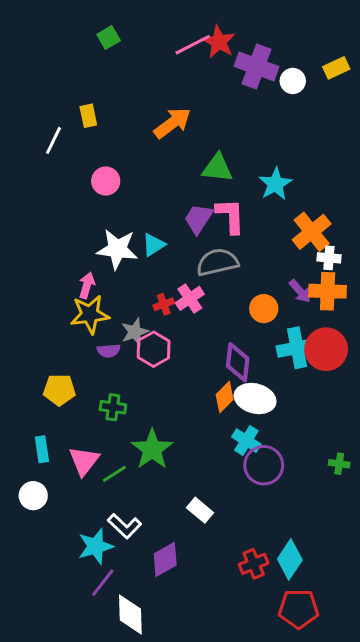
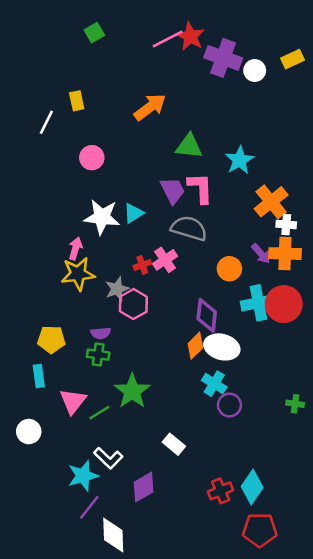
purple trapezoid: (199, 219) -> (173, 190), turned 120
gray semicircle: (217, 262) -> (189, 228), turned 30
purple semicircle: (109, 351) -> (101, 333), moved
cyan rectangle: (42, 449) -> (39, 376), moved
purple circle: (264, 465) -> (229, 405), size x0.7

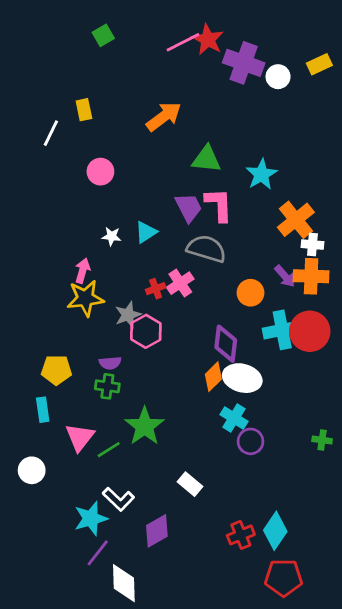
white star: (102, 217) -> (111, 236), size x0.5

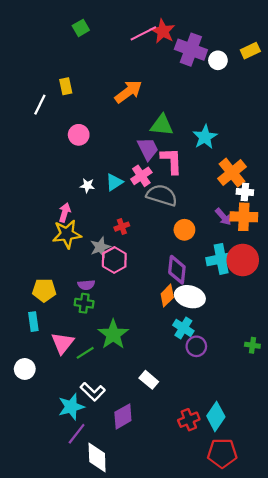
purple trapezoid: (189, 207) -> (148, 149), moved
pink cross: (180, 283) -> (141, 176), moved
orange circle: (251, 293) -> (184, 230), moved

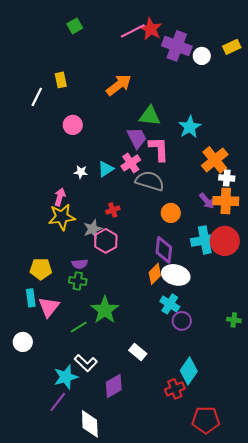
pink triangle: (63, 343) -> (49, 307), moved
cyan diamond: (216, 416) -> (189, 371), moved
purple line: (77, 434) -> (58, 402), moved

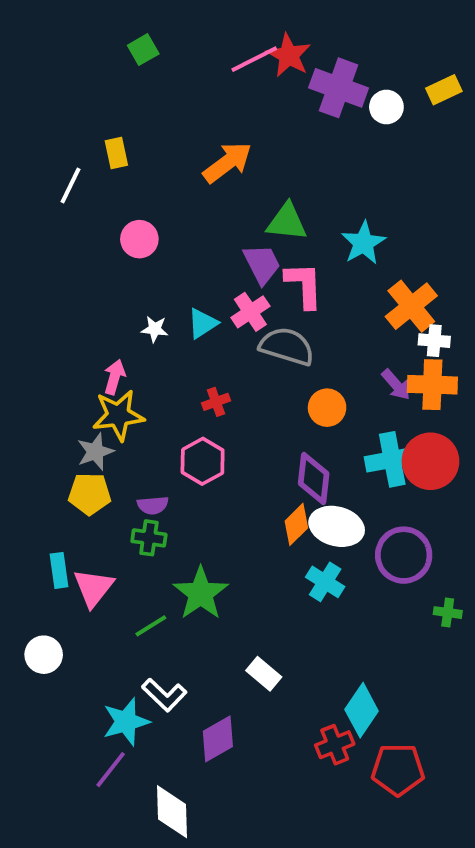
gray star: (93, 229) -> (95, 452), moved
yellow pentagon: (41, 269) -> (90, 494), moved
purple circle: (182, 321) -> (404, 555), moved, size x1.5
red pentagon: (206, 420) -> (398, 770), moved

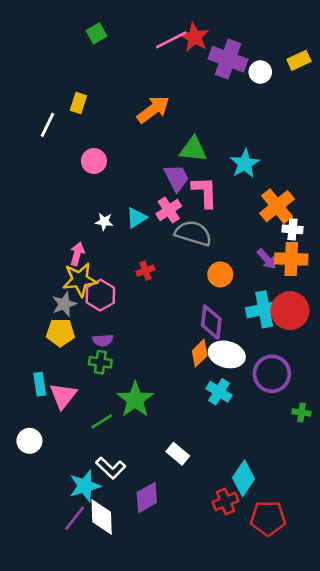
yellow rectangle: (116, 153) -> (78, 103), turned 30
pink hexagon: (203, 461) -> (100, 295), moved
white diamond: (172, 812) -> (102, 517), moved

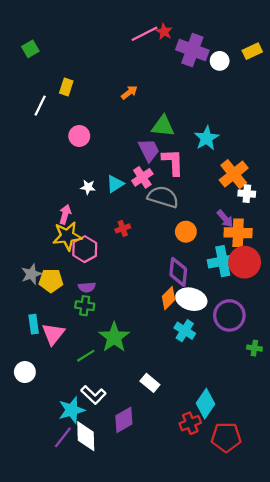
green square: (97, 33) -> (30, 49), moved
red star: (195, 37) -> (164, 32), size x0.7
orange arrow: (153, 109) -> (129, 92), size x0.6
orange cross: (291, 259) -> (238, 233), moved
gray star: (64, 304) -> (31, 274), moved

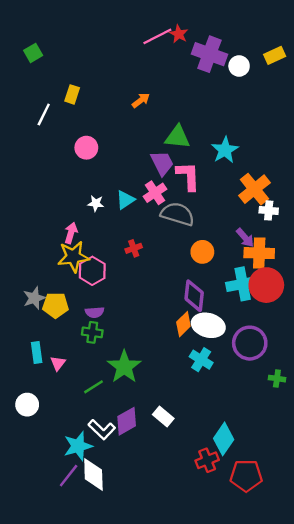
pink triangle: (53, 334) -> (58, 363), size x0.6
purple diamond: (124, 420) -> (127, 421), moved

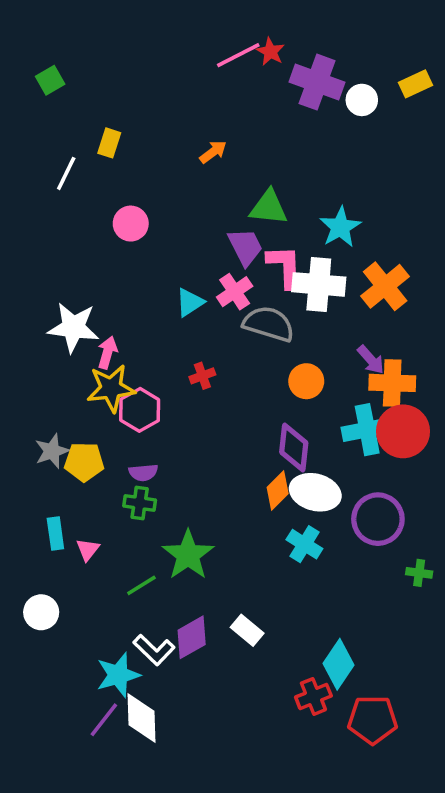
white star: (96, 203) -> (73, 327), moved, size x2.0
white cross: (269, 210) -> (319, 284), moved, size x1.8

